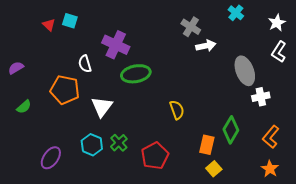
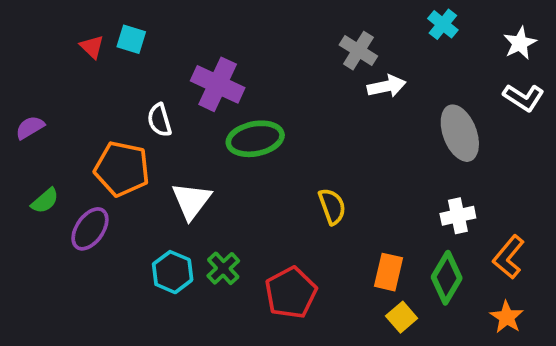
white L-shape: (279, 52) -> (524, 97), turned -90
white cross: (261, 97) -> (458, 216), moved
green diamond: (231, 130) -> (447, 278), moved
purple ellipse: (51, 158) -> (90, 229), moved

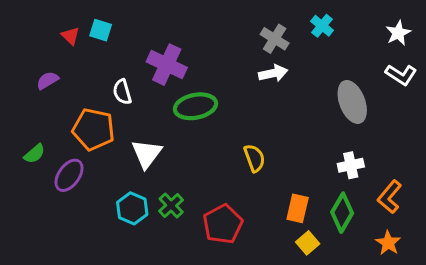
cyan cross: (443, 24) -> (322, 26), moved
white arrow: (387, 86) -> (273, 73), moved
purple semicircle: (30, 128) -> (47, 80), moved

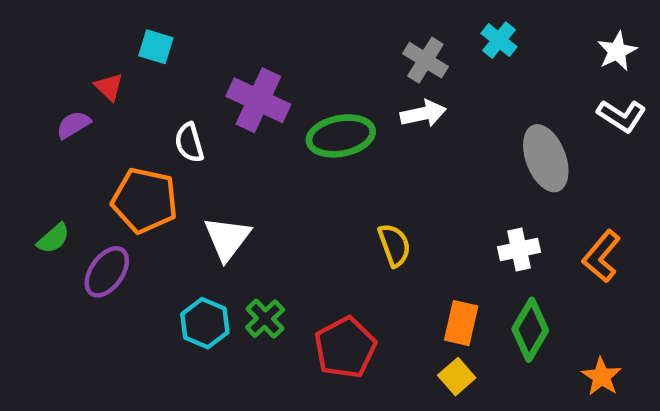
red triangle: (70, 36) -> (109, 87), moved
green ellipse: (196, 106) -> (341, 136), moved
white cross: (351, 165) -> (519, 250), moved
orange L-shape: (390, 197) -> (601, 256), moved
yellow square: (308, 243) -> (457, 377), moved

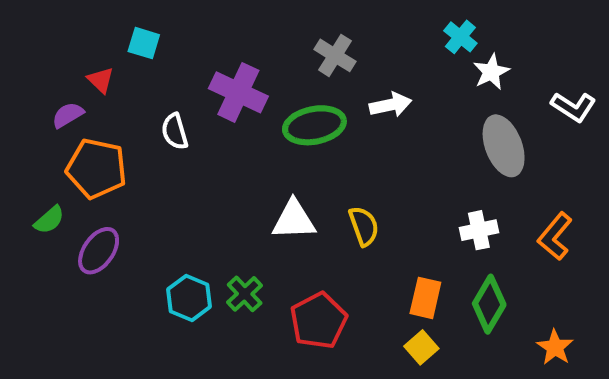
white star: (617, 51) -> (491, 72), moved
gray cross: (425, 60) -> (335, 55), moved
orange pentagon: (145, 201) -> (97, 168), moved
white triangle: (227, 238) -> (294, 220), moved, turned 51

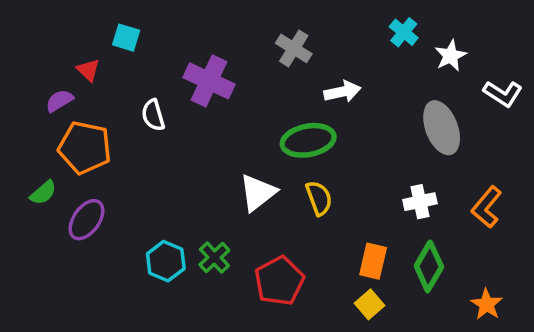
white star: (491, 72) -> (451, 56), moved
green ellipse: (314, 125) -> (308, 140), moved
white triangle: (294, 220) -> (258, 193), turned -36

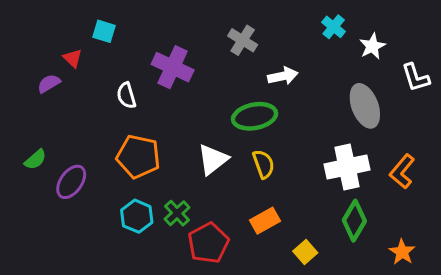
white L-shape: (503, 93) -> (416, 78), turned 40
orange pentagon: (85, 148) -> (138, 157), moved
white cross: (420, 202) -> (347, 167), size x1.6
orange rectangle: (373, 261) -> (265, 221), moved, turned 48
red pentagon: (279, 281) -> (208, 243), moved

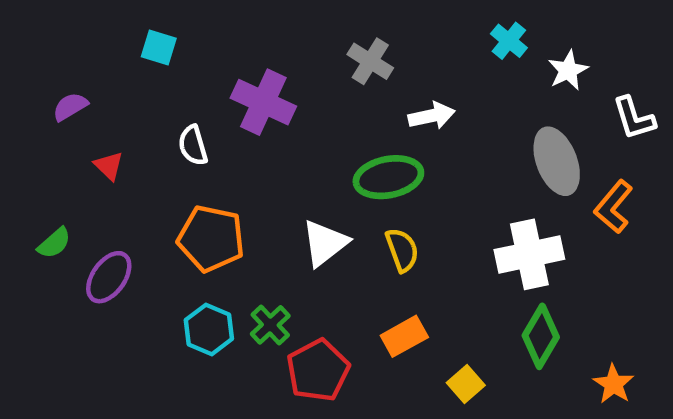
red triangle: (73, 58) -> (109, 166), moved
purple semicircle: (49, 83) -> (70, 107), moved
orange L-shape: (402, 171) -> (614, 207), moved

